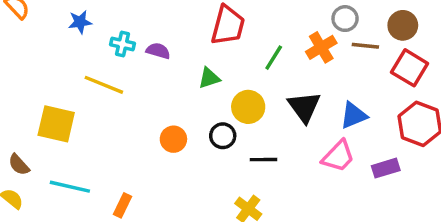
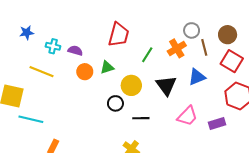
brown line: (365, 46) -> (204, 47), turned 70
blue triangle: (354, 115) -> (197, 77), moved
orange circle: (173, 139) -> (85, 72), moved
cyan line: (70, 187) -> (31, 119), moved

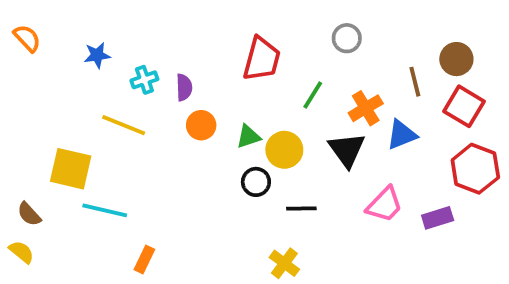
gray circle: (192, 30) -> (347, 38), moved
cyan cross: (53, 46) -> (144, 80), turned -32
orange cross: (177, 48) -> (366, 108), moved
purple semicircle: (75, 51) -> (184, 87), turned 72
green triangle: (107, 67) -> (248, 137), moved

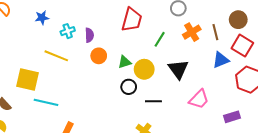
orange cross: (366, 108) -> (192, 32), moved
blue triangle: (402, 135) -> (221, 60), moved
purple rectangle: (438, 218) -> (232, 117), moved

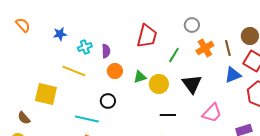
black circle: (129, 87) -> (108, 101), moved
cyan line: (46, 102) -> (87, 119), moved

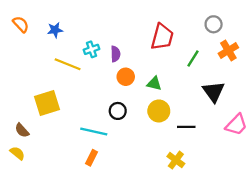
blue star: (60, 34) -> (55, 30), moved
yellow line: (74, 71) -> (68, 64), moved
green triangle: (140, 77) -> (154, 84), turned 32
yellow circle: (159, 84) -> (159, 111), moved
yellow square: (46, 94) -> (47, 103), turned -30

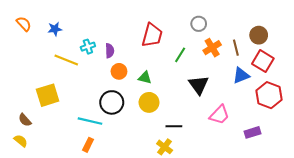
black circle: (118, 111) -> (112, 102), size x1.5
black line: (186, 127) -> (174, 126), moved

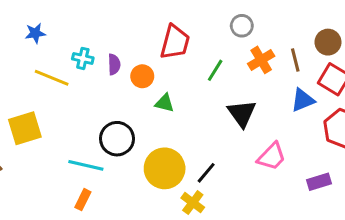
cyan cross: (88, 47) -> (83, 58), turned 32
orange circle: (119, 71) -> (142, 76), moved
yellow circle: (149, 102) -> (165, 168), moved, size x1.4
black line: (174, 126) -> (206, 173), turned -49

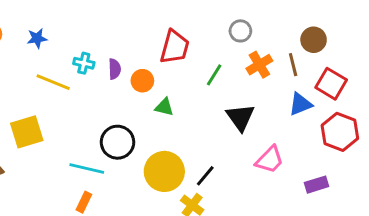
brown circle: (328, 42) -> (314, 40), moved

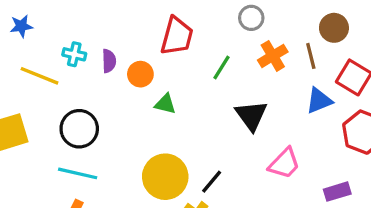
black circle: (118, 142) -> (79, 129), moved

